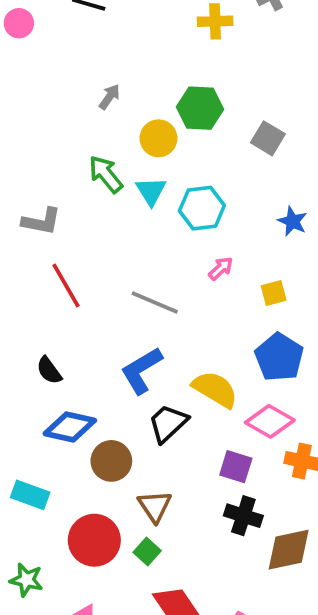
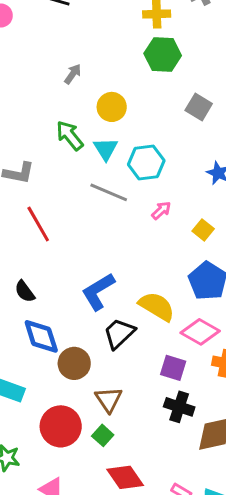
green hexagon: (200, 108) -> (163, 54), moved
yellow square: (274, 293) -> (203, 230), turned -36
gray line: (155, 302) -> (109, 192), moved
blue diamond: (70, 427) -> (41, 336), turned 60

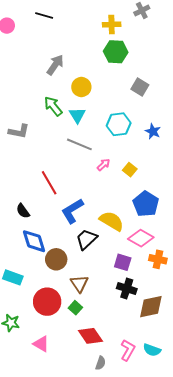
gray arrow: (73, 74) -> (55, 65), size x1.5
cyan hexagon: (146, 162) -> (119, 124), moved
pink arrow: (161, 210) -> (104, 165), moved
red line: (38, 224) -> (49, 183), moved
yellow square: (203, 230) -> (130, 170), moved

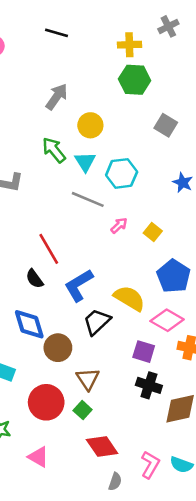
black line: (44, 15) -> (57, 33), moved
cyan hexagon: (119, 124) -> (122, 173), moved
black semicircle: (23, 211) -> (34, 279), moved

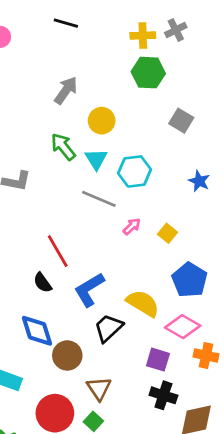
gray cross: (168, 26) -> (176, 30), moved

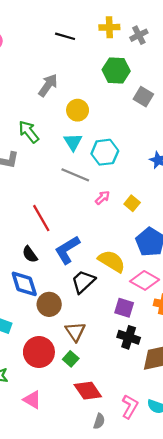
black line: (66, 23) -> (65, 36), moved
yellow cross: (143, 35) -> (109, 27), moved
gray square: (181, 121) -> (143, 97), moved
green arrow: (63, 147) -> (29, 132), moved
black semicircle: (43, 283) -> (30, 254), moved

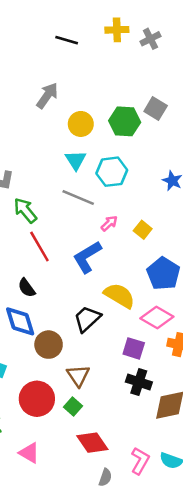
green hexagon: (116, 70) -> (125, 121), moved
green arrow: (29, 132) -> (25, 210), moved
blue L-shape: (67, 250) -> (87, 257), moved

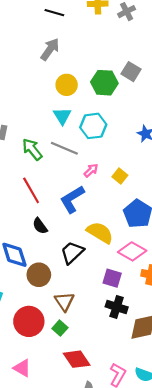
gray arrow: (47, 96) -> (50, 49), moved
green arrow: (25, 210) -> (32, 149), moved
black semicircle: (27, 288) -> (40, 226), moved

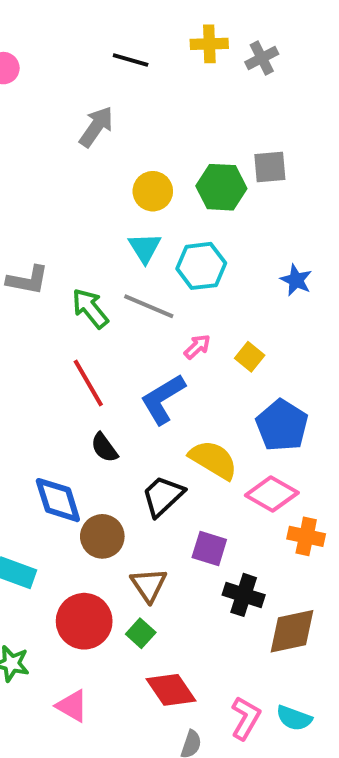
gray arrow: (50, 49) -> (96, 127), moved
gray square: (131, 72) -> (270, 167), turned -36
purple square: (112, 278) -> (209, 549), moved

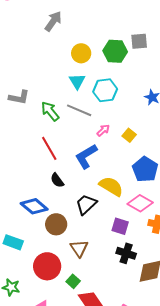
blue diamond: (58, 500) -> (34, 206), turned -32
purple square: (209, 549) -> (120, 226), moved
green square: (141, 633) -> (73, 281), moved

